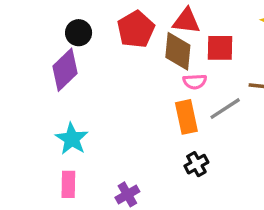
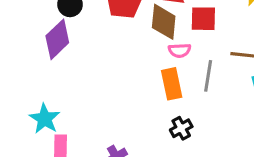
gray line: (225, 109) -> (208, 76), turned -48
cyan star: (72, 139) -> (45, 119), moved

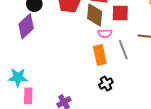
gray line: (208, 76) -> (123, 50), turned -30
cyan star: (45, 119) -> (18, 77), turned -30

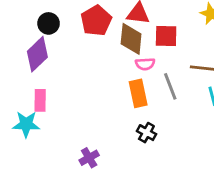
black cross: (106, 84) -> (146, 133), turned -32
pink rectangle: (28, 96) -> (40, 100), moved

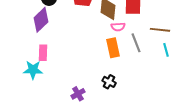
black cross: (146, 133) -> (109, 82), moved

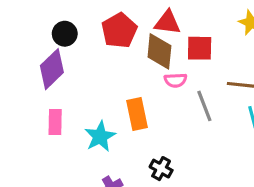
orange rectangle: (113, 48) -> (137, 114), moved
cyan star: (33, 70) -> (100, 136), moved, turned -30

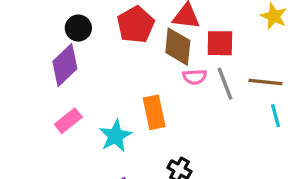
gray line: (204, 106) -> (225, 84), moved
pink rectangle: (55, 122) -> (68, 121), turned 50

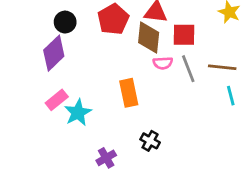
cyan star: (115, 136) -> (78, 113), moved

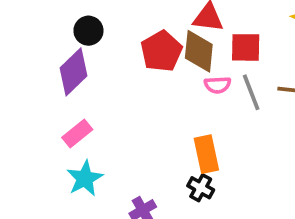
red pentagon: (113, 19) -> (161, 51), moved
orange rectangle: (129, 93) -> (206, 154), moved
cyan star: (78, 113) -> (85, 178), moved

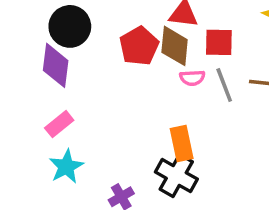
black circle: (88, 31) -> (70, 26), size x1.5
purple diamond: (74, 72) -> (56, 65), turned -39
black cross: (201, 188) -> (176, 175), size x1.6

